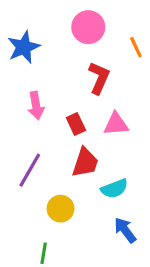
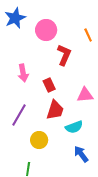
pink circle: (88, 27) -> (46, 30), moved
blue star: (24, 47) -> (15, 18), moved
pink triangle: (116, 124) -> (85, 95), moved

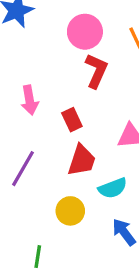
pink circle: (46, 30) -> (85, 32), moved
yellow circle: (39, 140) -> (70, 211), moved

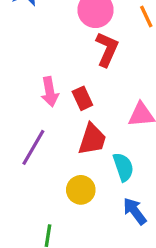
pink arrow: (30, 100) -> (50, 92), moved
cyan semicircle: (113, 188) -> (123, 167), turned -88

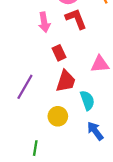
red L-shape: (107, 49) -> (76, 19), turned -45
pink arrow: (50, 92) -> (44, 22), moved

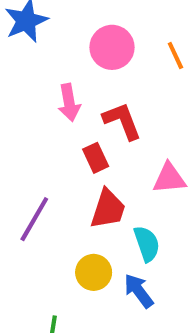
red L-shape: (76, 19) -> (122, 121), moved
blue arrow: (95, 131) -> (139, 291), moved

